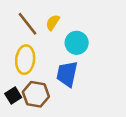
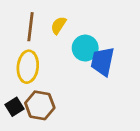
brown line: (28, 24) -> (30, 27), turned 45
blue trapezoid: (67, 74) -> (103, 61), moved

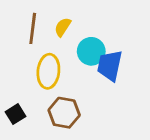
yellow ellipse: (28, 67) -> (48, 71), moved
brown hexagon: (40, 105) -> (64, 113), moved

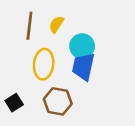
blue trapezoid: (110, 66) -> (83, 67), moved

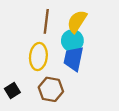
yellow semicircle: (56, 24) -> (77, 21), moved, size x1.5
brown line: (29, 26) -> (46, 21), moved

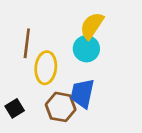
brown line: (46, 21) -> (27, 43), moved
blue trapezoid: (74, 59) -> (82, 93), moved

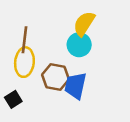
yellow ellipse: (46, 68) -> (24, 62), moved
brown hexagon: (61, 107) -> (56, 77), moved

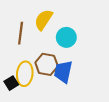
yellow semicircle: (84, 24) -> (43, 20), moved
yellow ellipse: (24, 62) -> (25, 74), moved

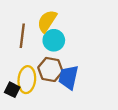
cyan circle: (66, 37) -> (54, 40), moved
black square: (11, 83) -> (12, 90), turned -32

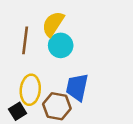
brown hexagon: (50, 69) -> (57, 106), moved
black square: (12, 90) -> (18, 111), moved, turned 32

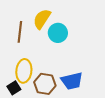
cyan circle: (61, 45) -> (58, 33), moved
blue trapezoid: (77, 87) -> (72, 81), moved, turned -115

